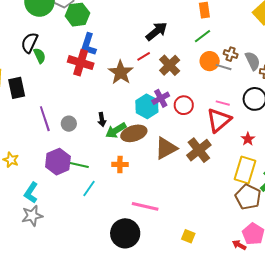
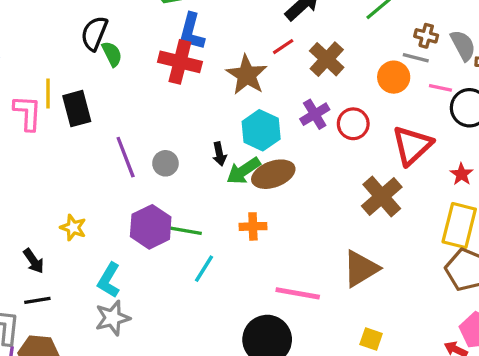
orange circle: (210, 61) -> (394, 77), moved
pink line: (223, 103) -> (440, 88), moved
cyan hexagon: (147, 106) -> (261, 130), moved
brown triangle: (166, 148) -> (361, 269), moved

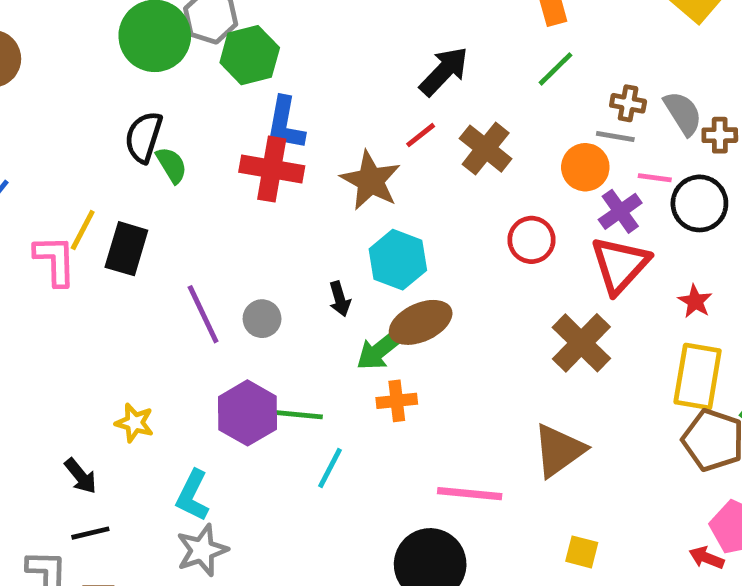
yellow line: (48, 94) -> (83, 230), turned 32
black rectangle: (77, 109) -> (126, 249), turned 36
purple cross: (315, 114) -> (620, 211), moved
green arrow: (243, 171) -> (380, 350), moved

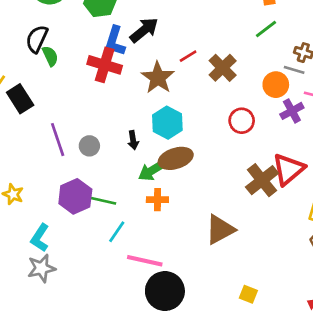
black arrow: (444, 71) -> (144, 30), moved
black rectangle: (126, 249) -> (20, 99), turned -56
red triangle: (620, 265) -> (288, 169), moved
brown triangle: (559, 450) -> (220, 230), moved
pink line: (470, 494) -> (145, 261), moved

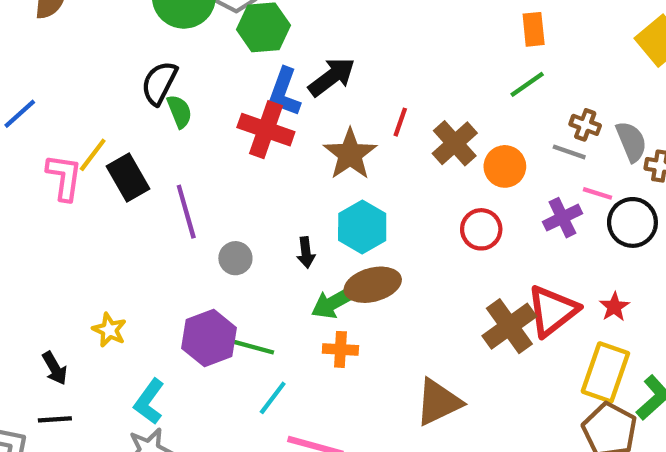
red line: (188, 56) -> (400, 122), turned -42
orange circle: (276, 85) -> (505, 166), moved
purple line: (58, 140) -> (186, 212), moved

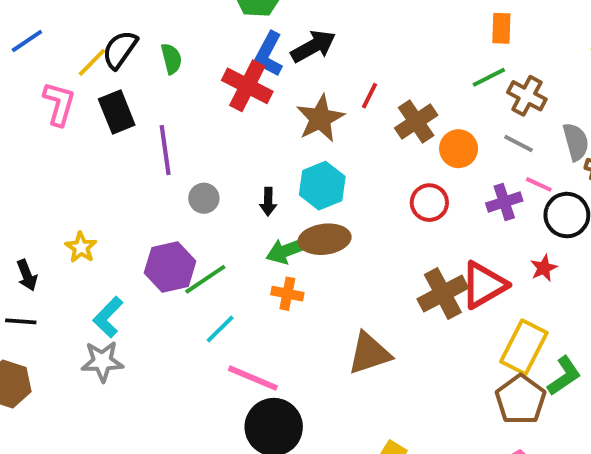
black semicircle: (159, 83) -> (120, 50), moved
brown cross: (585, 125) -> (527, 96), moved, size x1.4
yellow line: (93, 155) -> (92, 62), moved
red star: (614, 307) -> (544, 268), moved
green line: (249, 346) -> (205, 279), turned -57

